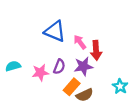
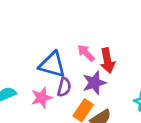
blue triangle: (55, 31) -> (52, 65), moved

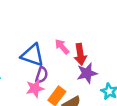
purple star: (94, 83) -> (87, 73), moved
pink star: (42, 98) -> (35, 88), moved

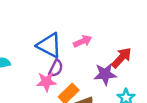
pink arrow: (62, 47) -> (83, 41), turned 98
red arrow: (80, 54) -> (121, 58), moved, turned -138

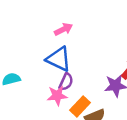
pink arrow: (83, 41) -> (63, 29), moved

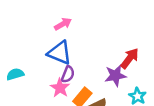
pink star: (57, 96) -> (60, 88), turned -30

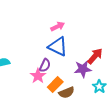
pink arrow: (63, 24) -> (58, 26), moved
blue triangle: (60, 53) -> (58, 47), moved

